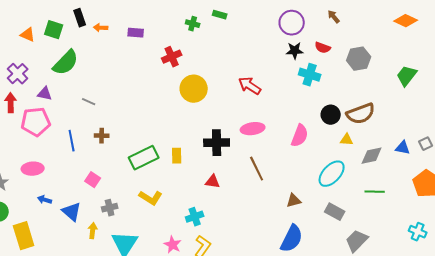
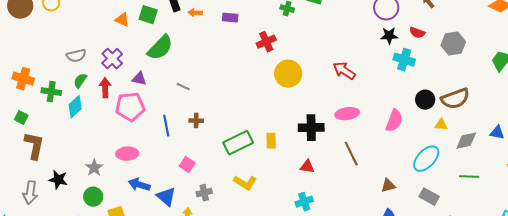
blue arrow: (45, 200) -> (139, 185), size x1.5
cyan cross: (195, 217) -> (304, 202), moved

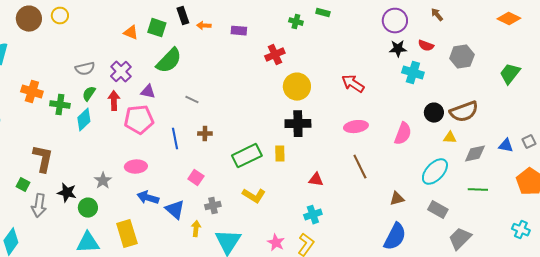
green square: (21, 118) -> (23, 185), moved
black cross: (311, 128) -> (298, 124), moved
green circle: (93, 197) -> (88, 208), moved

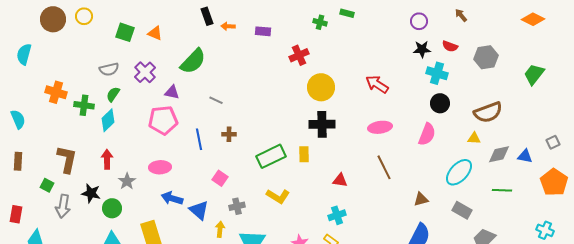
purple circle: (395, 21) -> (419, 21), size x0.7
green square: (157, 28) -> (125, 32), moved
red arrow: (114, 101) -> (107, 159), moved
black circle: (434, 113) -> (440, 103), moved
blue triangle: (506, 146) -> (525, 156), moved

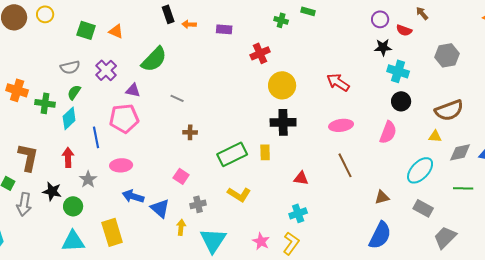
red semicircle: (450, 46) -> (404, 30), moved
blue line: (199, 139) -> (96, 137), moved

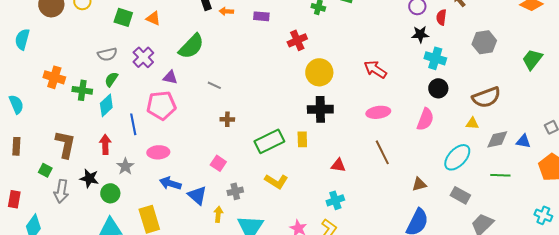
red semicircle: (404, 30) -> (441, 17), turned 77

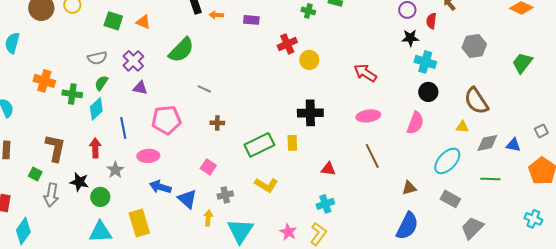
yellow circle: (319, 72) -> (309, 60), moved, size x0.7
purple triangle: (170, 77) -> (140, 88), moved
brown semicircle: (486, 97) -> (476, 101), turned 76
pink pentagon: (161, 105) -> (166, 120), moved

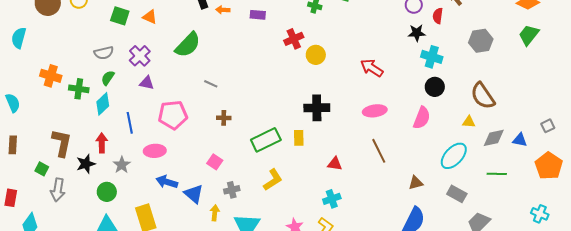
green trapezoid: (522, 63) -> (529, 35), moved
black star: (79, 182) -> (86, 164), moved, turned -30
yellow L-shape: (266, 185) -> (273, 180), turned -65

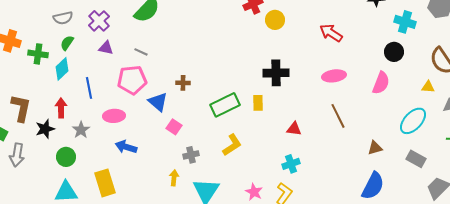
cyan cross: (432, 57) -> (405, 22), moved
gray line: (211, 84) -> (141, 52), moved
blue triangle: (194, 194) -> (158, 102), moved

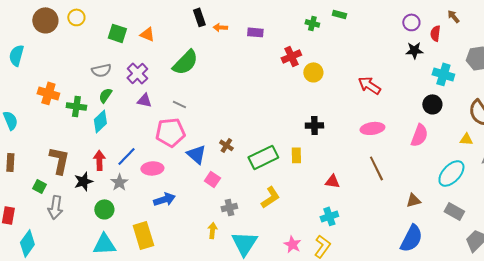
black cross: (276, 73) -> (314, 125), size x0.7
brown cross: (183, 83) -> (226, 145), moved, turned 32
blue line: (89, 88) -> (126, 156), moved, turned 55
blue arrow: (126, 147) -> (164, 199), turned 145

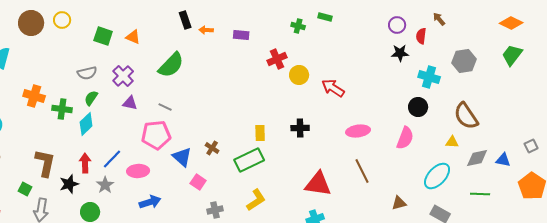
red arrow: (369, 85) -> (333, 88), moved
yellow rectangle: (296, 155) -> (260, 133), moved
red triangle: (332, 181) -> (318, 184), size x1.8

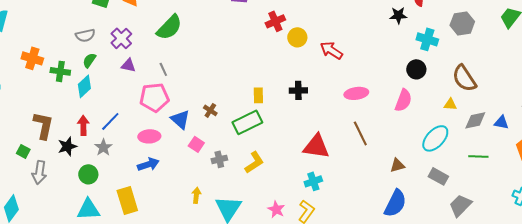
gray line: (165, 107) -> (163, 69), turned 40
pink ellipse: (138, 171) -> (149, 136), moved
gray cross: (215, 210) -> (219, 159), moved

